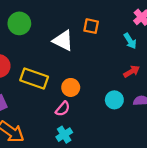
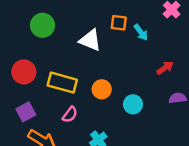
cyan arrow: (130, 41) -> (141, 32), moved
cyan circle: (114, 100) -> (133, 104), moved
pink semicircle: (63, 109) -> (70, 115), moved

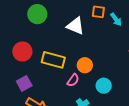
cyan circle: (133, 104) -> (104, 86), moved
pink semicircle: (70, 115) -> (73, 80), moved

